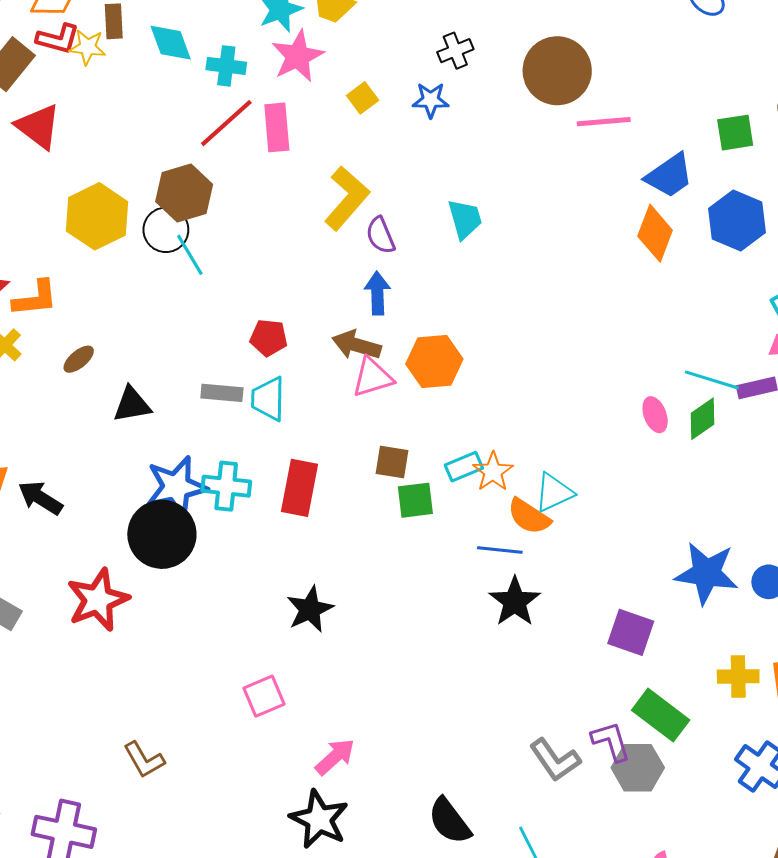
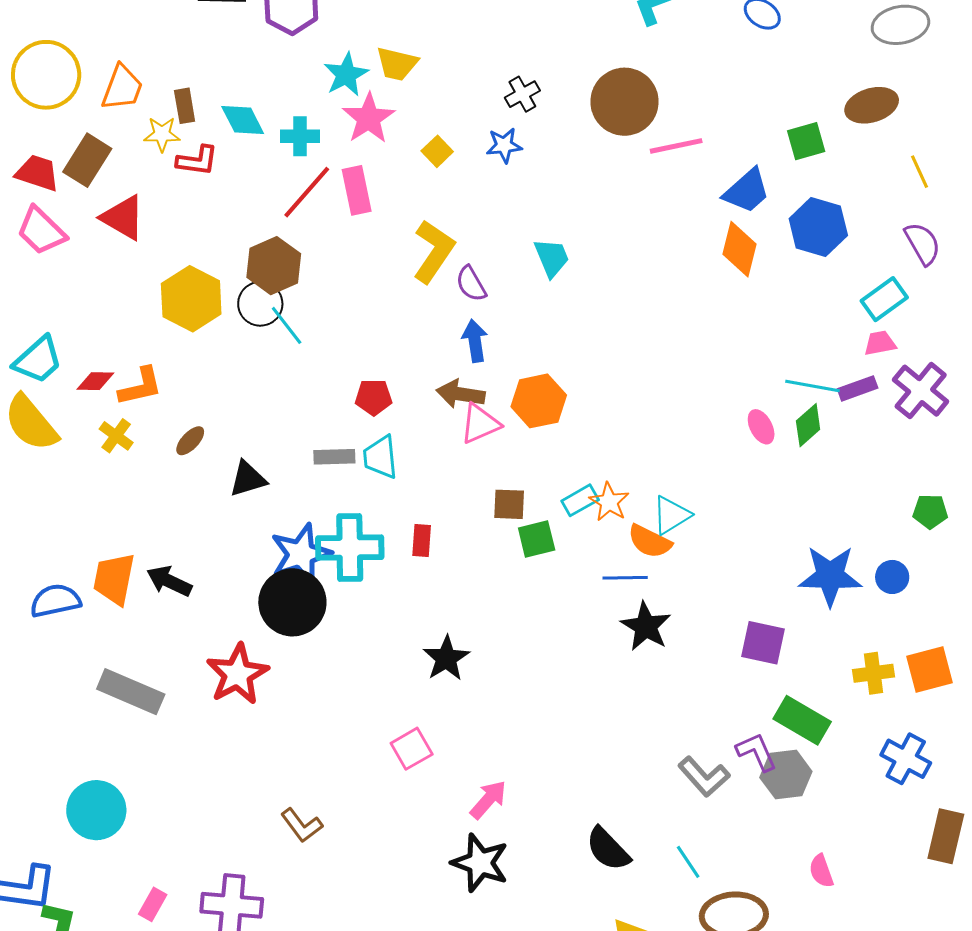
red L-shape: (58, 39) -> (197, 161), moved
cyan cross: (226, 486) -> (350, 548), size x1.4
red rectangle: (299, 488) -> (422, 541), size x0.6

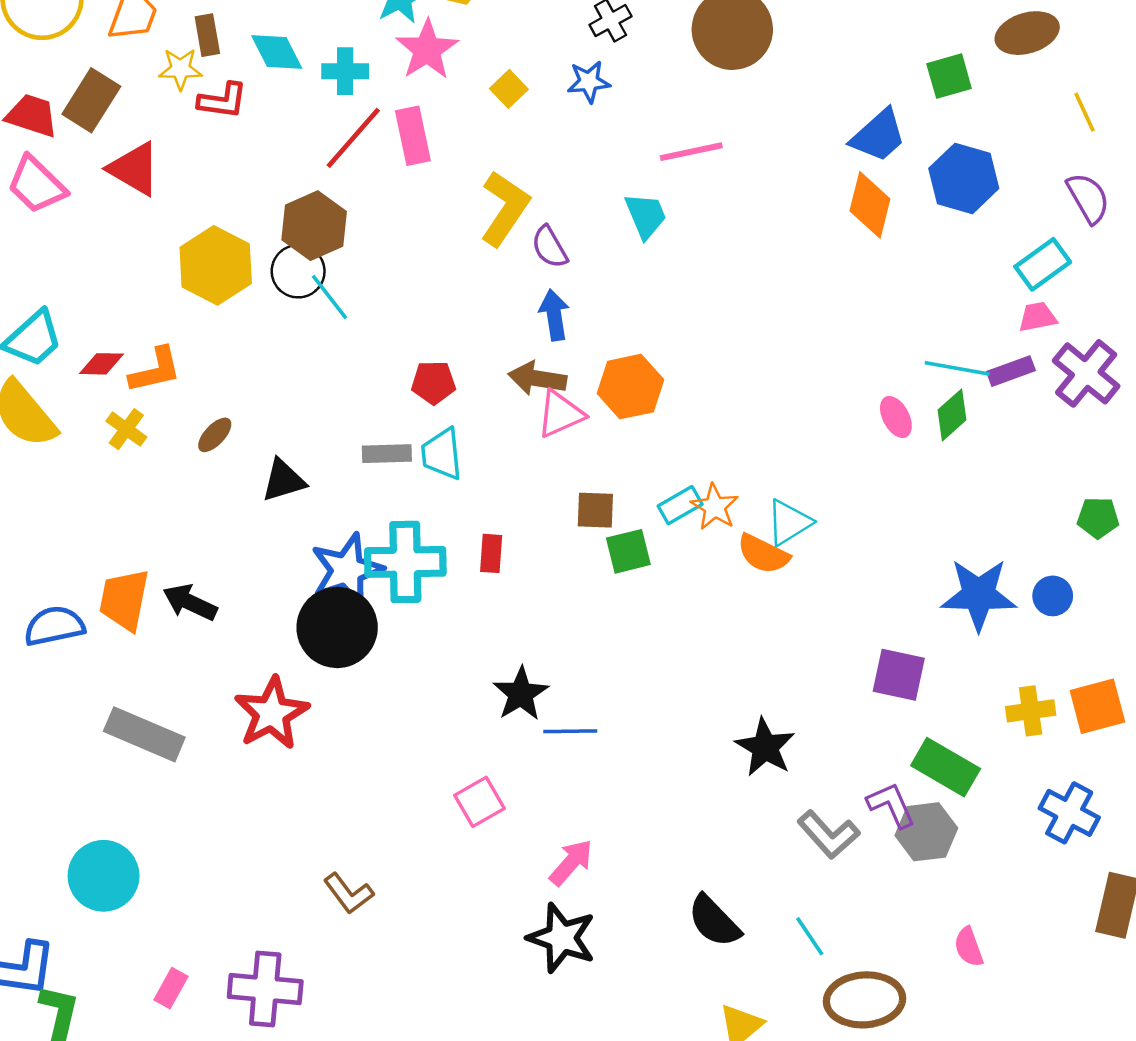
pink line: (676, 146) -> (691, 152), moved
blue line: (625, 578) -> (570, 731), moved
black star: (646, 626) -> (765, 747), moved

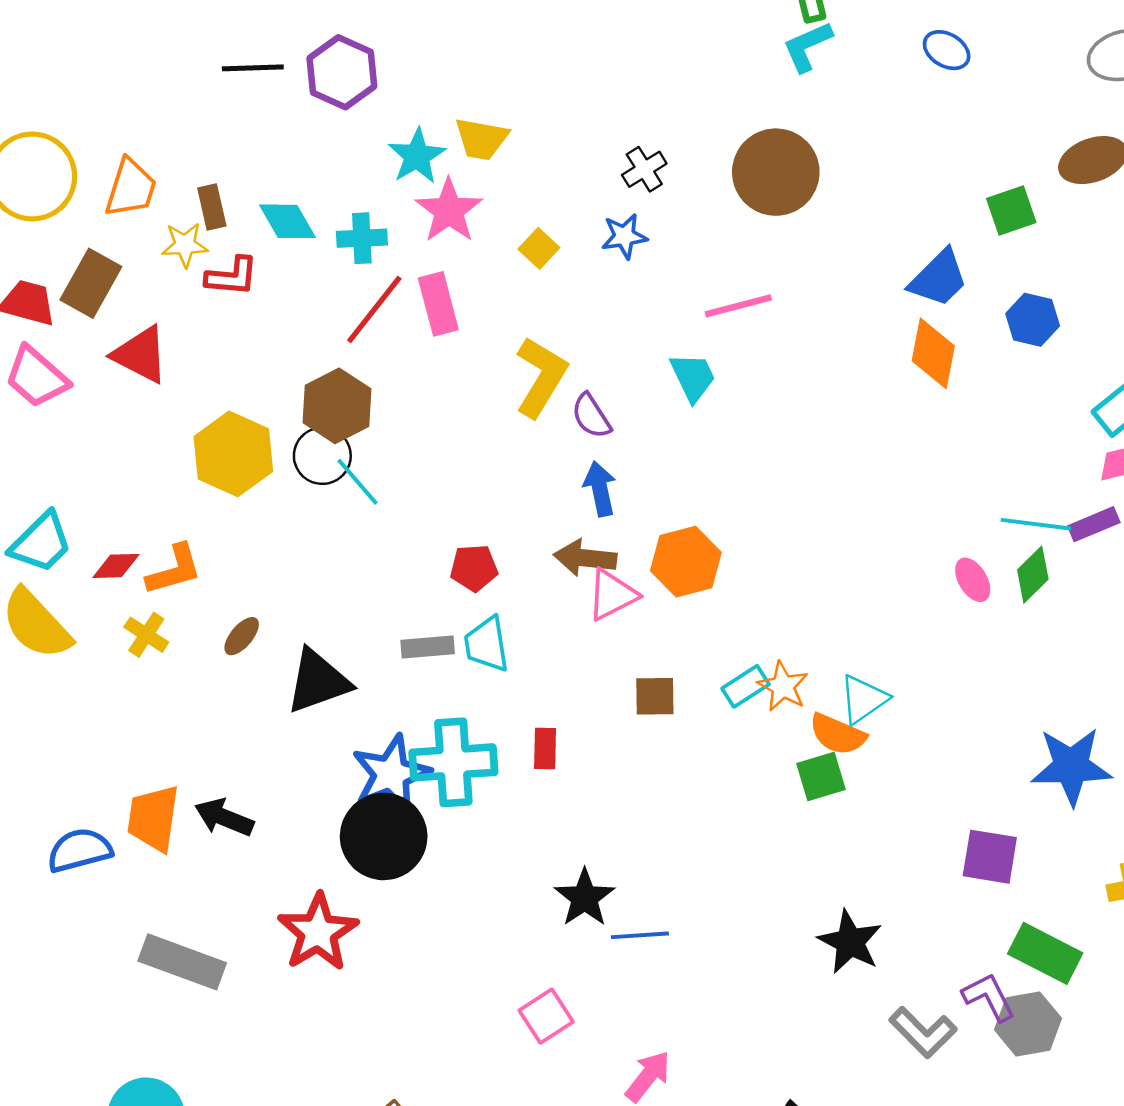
blue hexagon: (964, 178) -> (1033, 320), size x0.7
black triangle: (283, 480) -> (318, 681), size x1.4
green square: (628, 551) -> (821, 777), moved

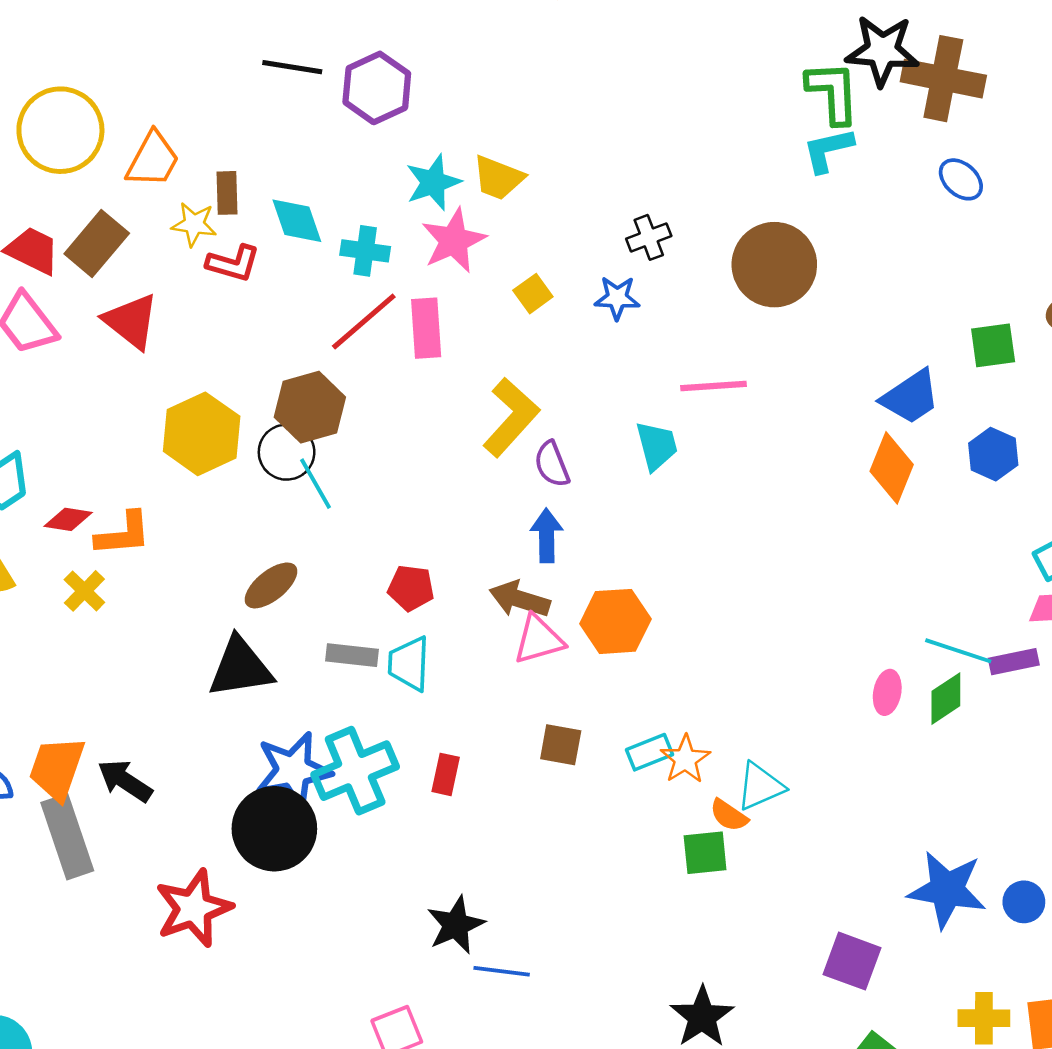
pink ellipse: (973, 580) -> (887, 692), turned 30
brown ellipse: (242, 636) -> (271, 585), moved, size x1.4
orange semicircle: (838, 734) -> (729, 815), size x0.7
cyan cross: (453, 762) -> (355, 771), turned -30
gray rectangle: (182, 962) -> (67, 837), moved, turned 40

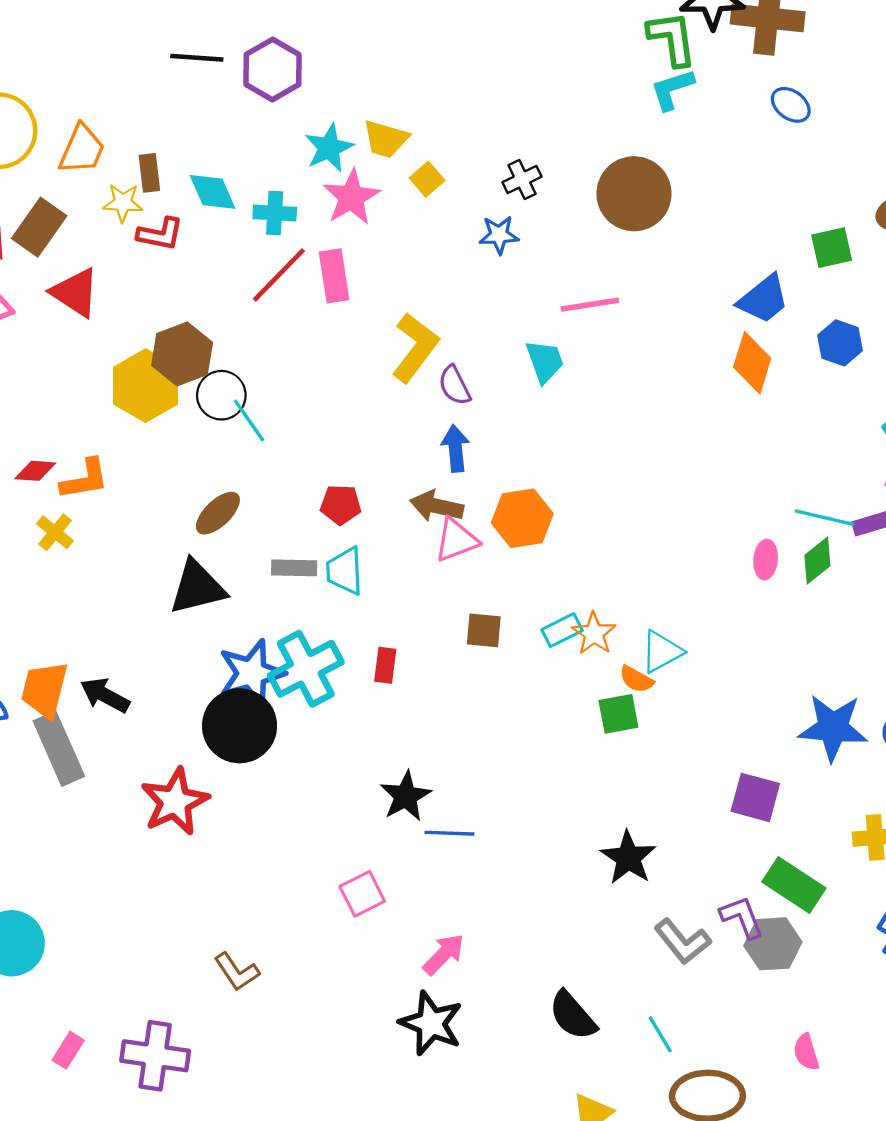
yellow square: (533, 294) -> (427, 179), moved
brown hexagon: (310, 407) -> (182, 354), moved

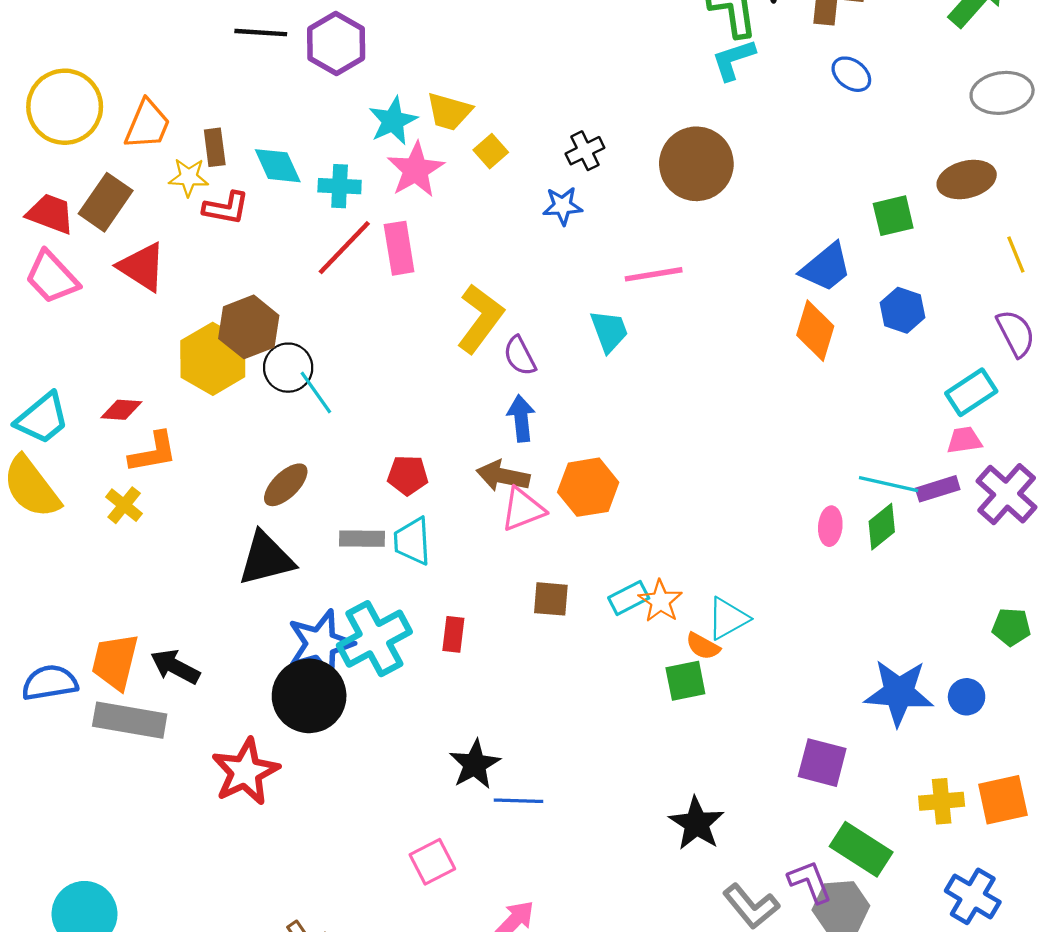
red diamond: (35, 471) -> (121, 410), moved
gray rectangle: (59, 749) -> (130, 720), turned -56

